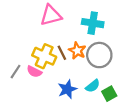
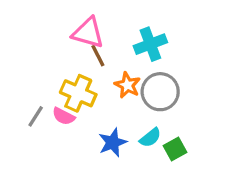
pink triangle: (51, 15) -> (88, 33), turned 30
cyan cross: (93, 23) -> (150, 44), turned -30
brown line: (62, 53) -> (98, 56), moved

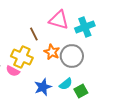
pink triangle: (88, 33) -> (59, 20), moved
cyan cross: (150, 44) -> (85, 27), moved

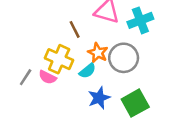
cyan semicircle: (66, 84) -> (87, 71), moved
blue star: (43, 87) -> (99, 98), moved
green square: (81, 91) -> (135, 103), size x1.5

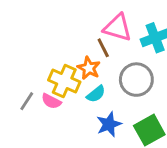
brown line: (75, 29) -> (103, 48), moved
orange star: (98, 53) -> (89, 68), moved

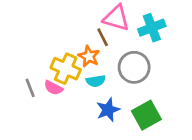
cyan semicircle: (96, 94) -> (96, 81), turned 30
gray line: (27, 101) -> (30, 88), turned -54

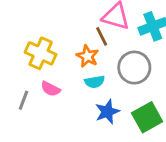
yellow cross: (66, 69) -> (41, 53), moved
gray line: (30, 88) -> (24, 100), moved, turned 42

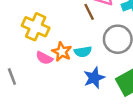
orange star: (87, 56) -> (62, 52), moved
gray line: (24, 100) -> (12, 77), moved, turned -42

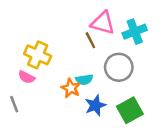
orange star: (62, 52) -> (71, 88), moved
pink semicircle: (44, 58) -> (27, 77), moved

